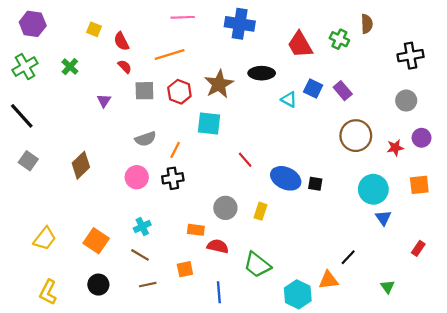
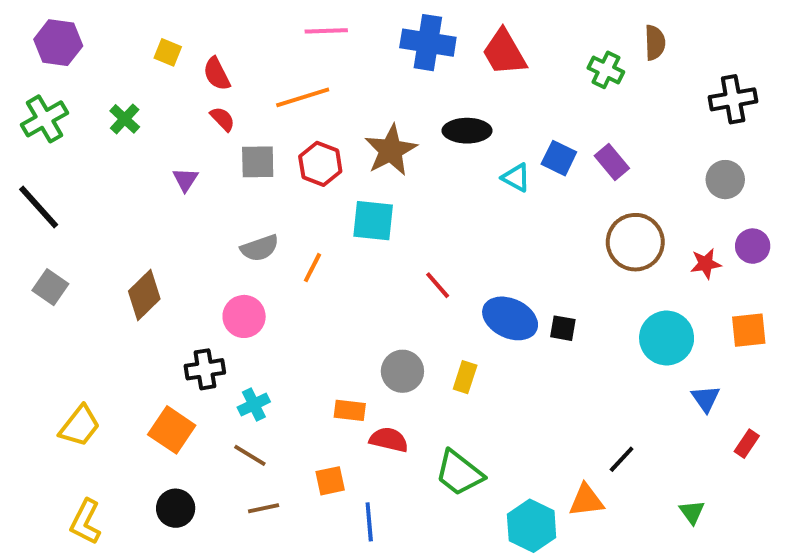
red trapezoid: (300, 45) -> (504, 52), moved
black cross: (173, 178) -> (205, 369), moved
blue triangle: (383, 218) -> (706, 399), moved
blue line: (219, 292) -> (369, 522), moved

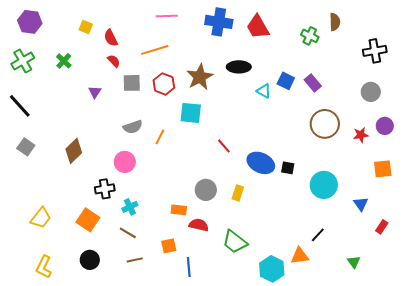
cyan circle: (667, 338) -> (324, 185), moved

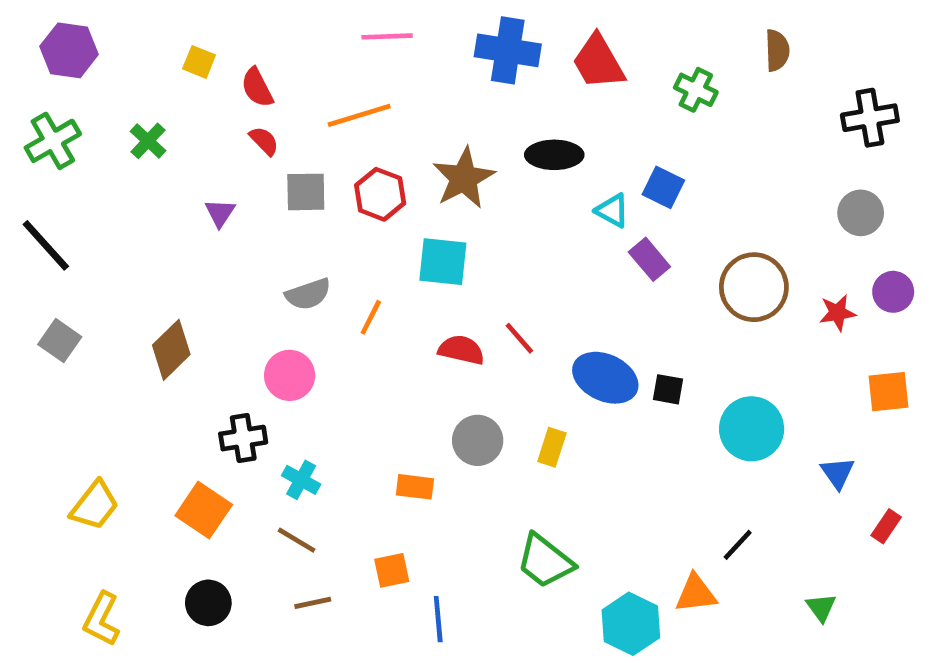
green cross: (310, 36) -> (696, 90), moved
purple rectangle: (313, 83) -> (649, 259), moved
cyan cross: (130, 207) -> (301, 480), turned -35
red semicircle: (199, 225) -> (461, 350), moved

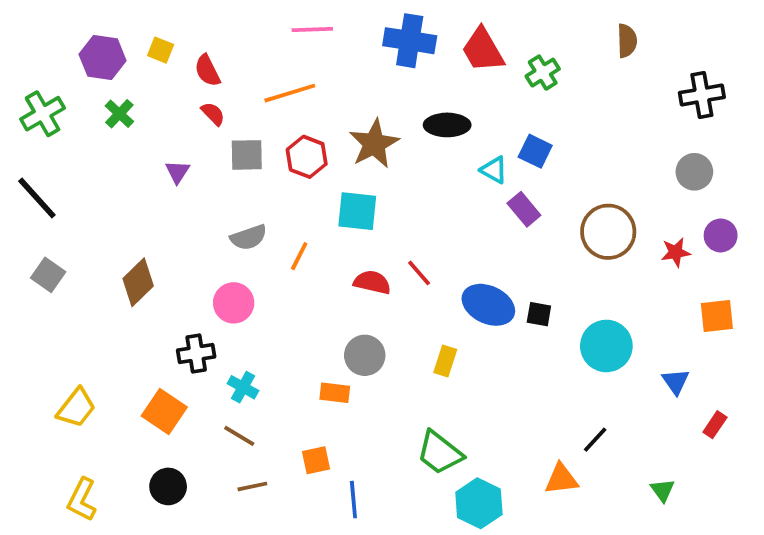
purple hexagon: (69, 50) -> (103, 58), moved
green cross: (696, 90) -> (543, 73), moved, turned 32
gray circle: (478, 440) -> (365, 355), moved
cyan hexagon: (631, 624) -> (479, 503), moved

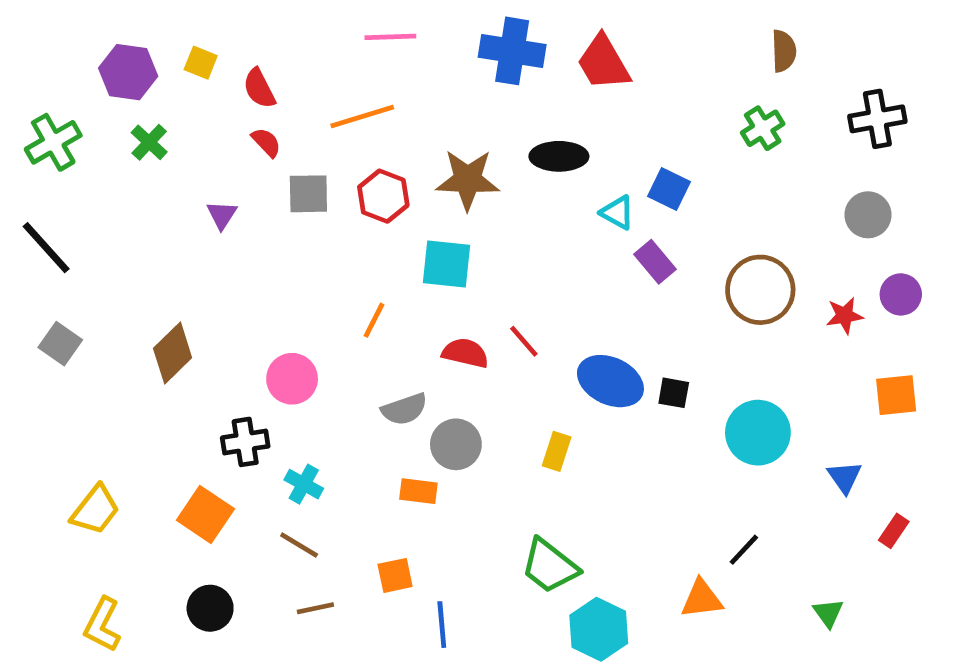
green cross: (543, 73) -> (763, 128), moved
brown star: (374, 144) -> (468, 180), turned 30
gray semicircle: (249, 237) -> (404, 409), moved

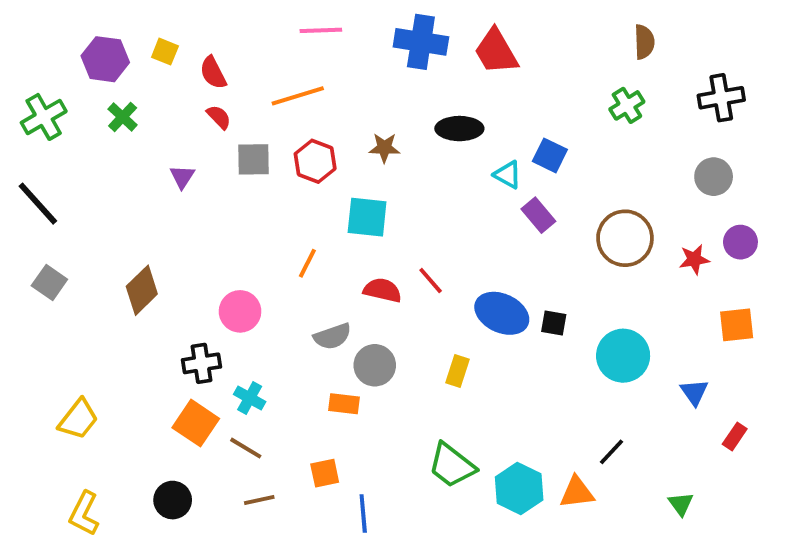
brown star: (468, 180) -> (384, 148), size x0.6
orange square: (205, 515) -> (196, 423), moved
cyan hexagon: (599, 629) -> (519, 488), moved

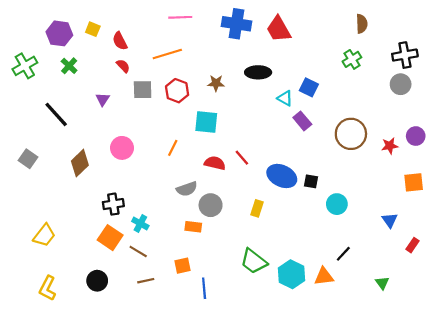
gray circle: (714, 177) -> (401, 84), moved
black line: (38, 204) -> (56, 114), moved
pink circle: (240, 311) -> (122, 148), moved
cyan circle: (623, 356) -> (337, 204), moved, size x0.7

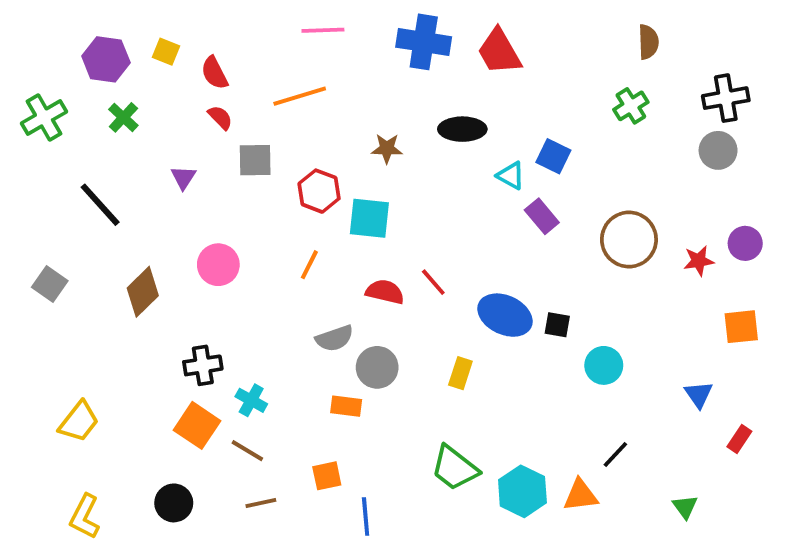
red hexagon: (177, 91) -> (319, 191), moved

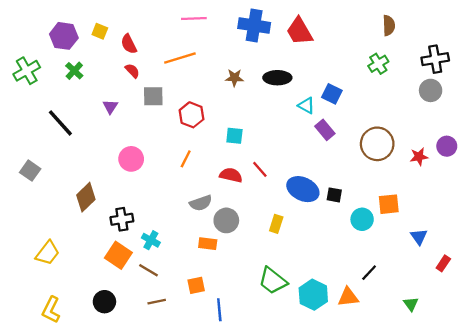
brown star: (387, 148) -> (234, 78), moved
cyan square: (369, 218) -> (234, 136), moved, size x0.7
brown diamond: (143, 292) -> (86, 197), moved
orange square: (741, 327) -> (389, 204), moved

